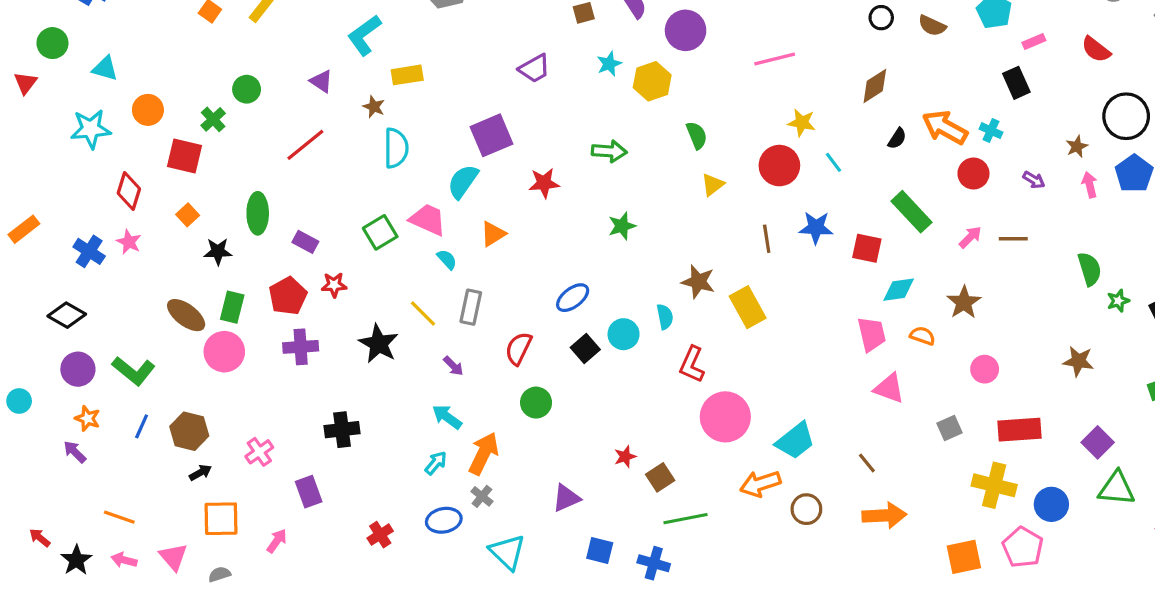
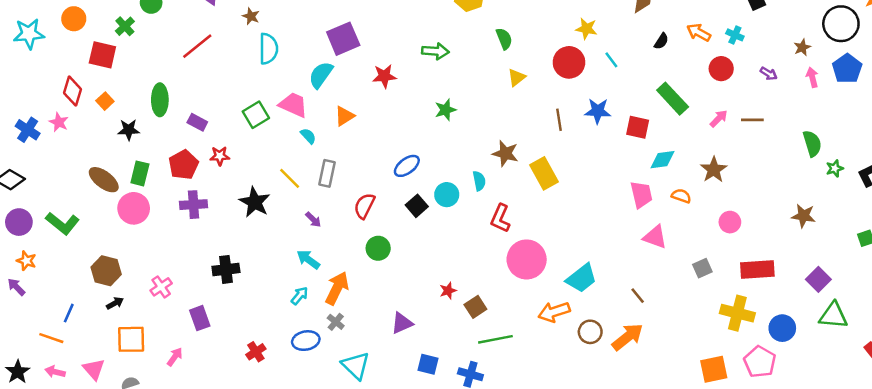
orange arrow: (945, 127) -> (699, 32), size x0.7
red diamond: (129, 191) -> (73, 91), moved
blue line: (142, 426) -> (69, 313), moved
orange arrow: (884, 515) -> (628, 337), moved, turned -36

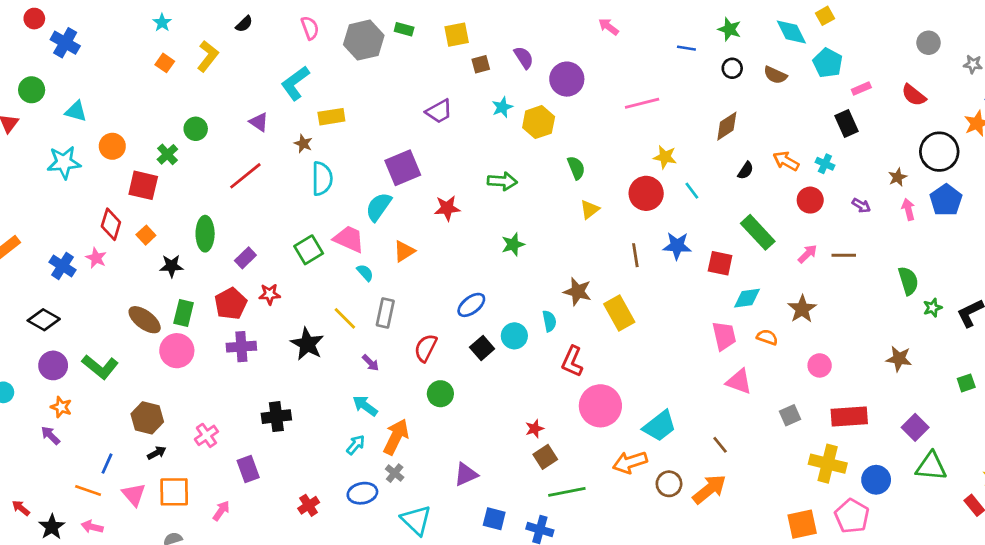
purple rectangle: (197, 122) -> (245, 258), turned -72
red star: (448, 291) -> (535, 429), moved
pink triangle: (94, 369) -> (134, 495), moved

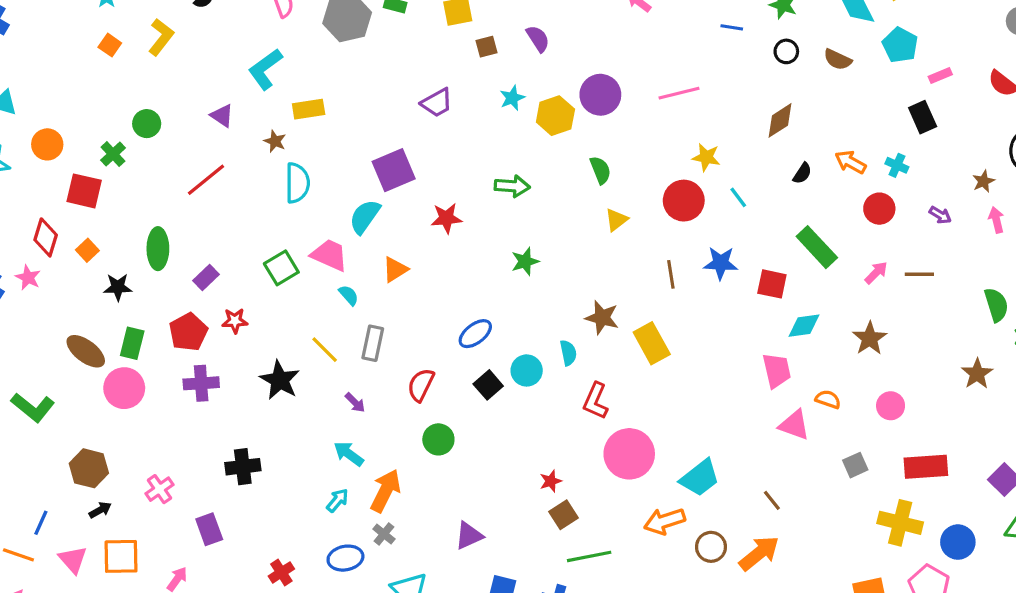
purple circle: (567, 79) -> (600, 95), moved
orange semicircle: (767, 337) -> (828, 399), moved
brown star: (899, 359) -> (977, 374), moved, turned 30

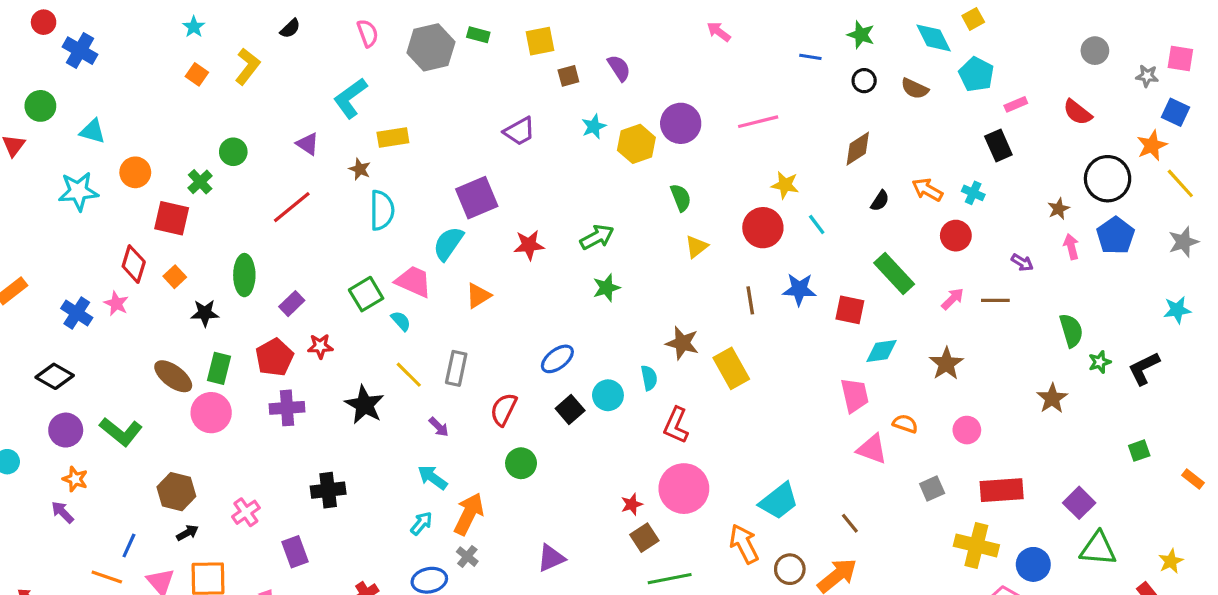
green arrow: (512, 186) -> (597, 237), moved, turned -32
purple arrow: (940, 215) -> (1022, 262), moved
cyan semicircle: (349, 295) -> (401, 321), moved
pink circle: (629, 454) -> (684, 489), moved
orange arrow: (664, 521) -> (744, 544), turned 81

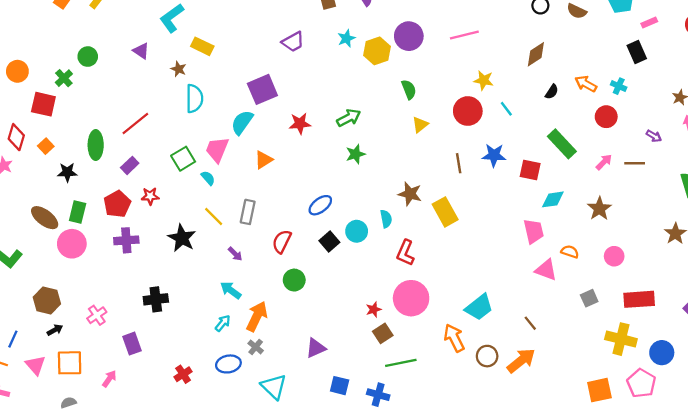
yellow rectangle: (393, 138) -> (202, 46), turned 35
red line: (292, 207) -> (135, 123), moved
pink trapezoid: (414, 281) -> (217, 150), turned -92

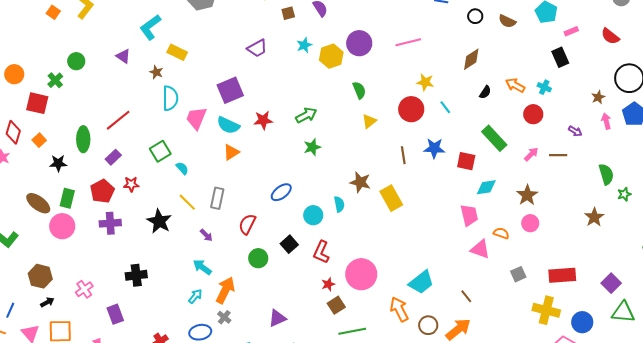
cyan semicircle: (242, 122) -> (228, 125), moved, turned -100
pink trapezoid: (217, 150) -> (196, 118), moved
black square: (329, 241) -> (289, 244), moved
red L-shape: (405, 253) -> (321, 252), moved
pink circle: (614, 256) -> (530, 223), moved

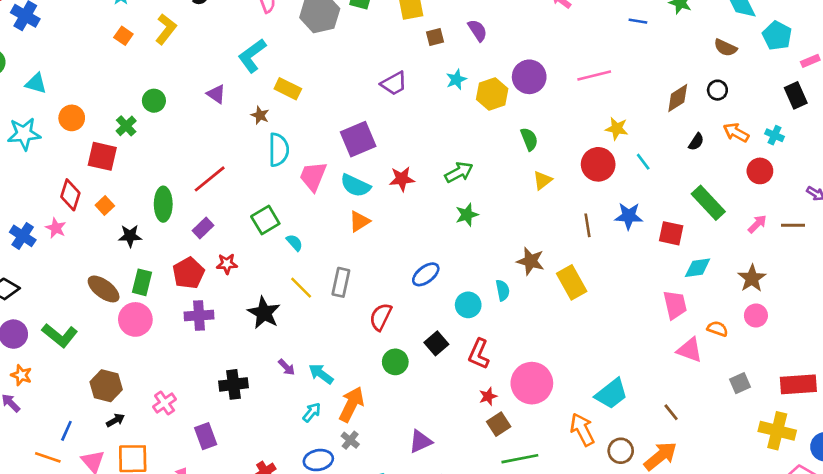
black circle: (475, 16) -> (717, 90), moved
purple arrow: (206, 235) -> (287, 367), moved

